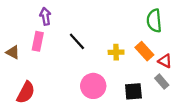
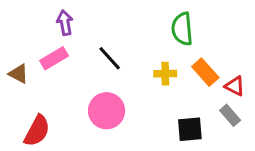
green semicircle: (154, 21) -> (182, 29), moved
pink rectangle: (38, 41) -> (54, 58), turned 48
pink circle: (93, 86) -> (107, 111), moved

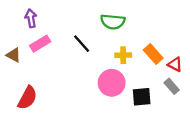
purple arrow: (65, 23) -> (31, 18), moved
green semicircle: (182, 29) -> (113, 22), moved, turned -80
pink circle: (107, 111) -> (112, 83), moved

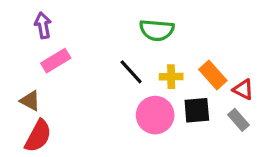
black line: (82, 44) -> (131, 72), moved
brown triangle: (14, 55) -> (30, 101), moved
black square: (142, 97) -> (197, 110), moved

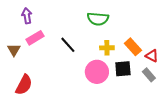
black line: (131, 72) -> (68, 45), moved
brown triangle: (30, 101) -> (14, 50), moved, turned 32

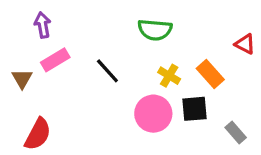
yellow cross: (107, 48) -> (169, 76), turned 32
red triangle: (152, 56) -> (245, 44), moved
gray rectangle: (149, 75) -> (236, 133), moved

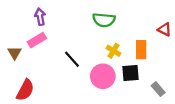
purple arrow: (43, 25) -> (40, 17), moved
black line: (107, 71) -> (72, 59), moved
orange rectangle: (210, 74) -> (141, 50), turned 42

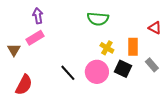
black line: (72, 59) -> (68, 73), moved
black square: (130, 73) -> (123, 69), turned 30
gray rectangle: (158, 89) -> (152, 65), moved

